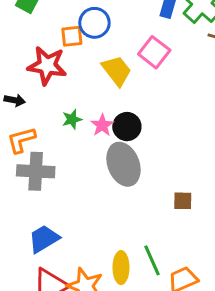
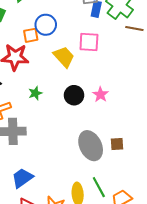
pink square: (154, 52) -> (89, 42), turned -30
pink star: (102, 125) -> (100, 95), moved
gray ellipse: (123, 164) -> (91, 146), moved

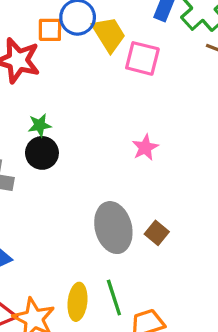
yellow trapezoid: (64, 57) -> (109, 34), moved
black circle: (74, 95) -> (42, 153), moved
brown square: (117, 144) -> (157, 233), turned 32

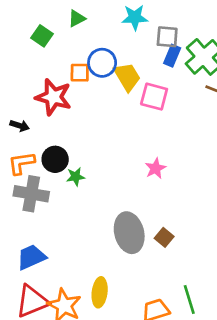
green star: (40, 125) -> (76, 177), moved
black circle: (42, 153) -> (55, 159), moved
green line: (114, 298) -> (189, 300), moved

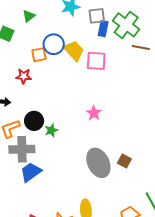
red star: (53, 97) -> (24, 76), size x0.6
pink star: (155, 168) -> (94, 113), moved
blue trapezoid: (31, 257) -> (31, 172), moved

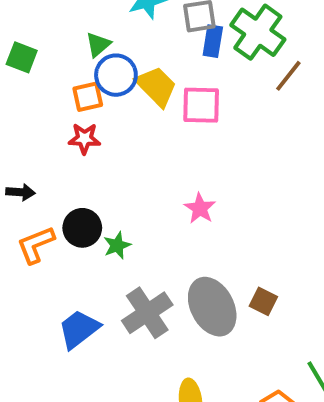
green triangle: (29, 16) -> (98, 45), moved
brown line: (141, 47) -> (288, 76), turned -60
red star: (24, 76) -> (84, 139), moved
gray cross: (22, 149) -> (147, 313), moved, turned -30

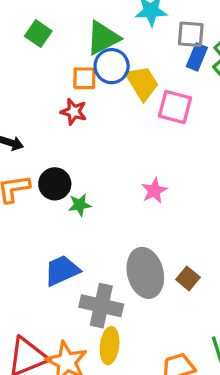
green triangle: (98, 45) -> (103, 38), size x1.6
gray cross: (147, 313) -> (101, 306), moved, turned 33
blue trapezoid: (79, 329) -> (62, 271), moved

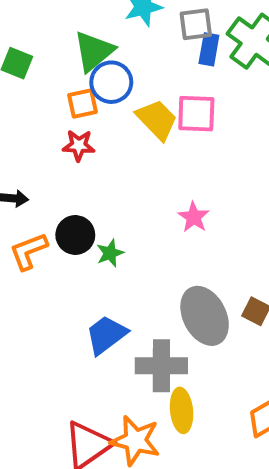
yellow trapezoid: (142, 83) -> (157, 120), moved

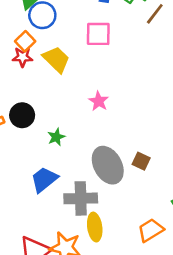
orange square: (83, 103) -> (25, 41), moved, turned -30
yellow trapezoid: (157, 120) -> (56, 59), moved
green star: (110, 253) -> (56, 137), moved

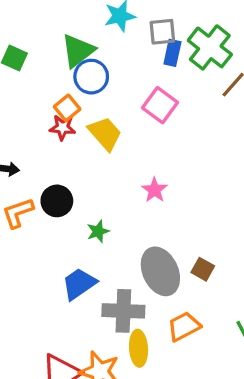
pink square: (98, 34) -> (160, 105), turned 32
orange trapezoid: (151, 230) -> (184, 326), moved

